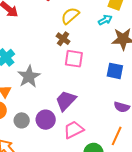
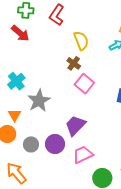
yellow semicircle: (70, 16) -> (81, 41), turned 108
pink square: (74, 59) -> (84, 84), turned 30

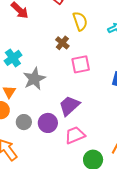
brown cross: (74, 63) -> (62, 43), moved
pink square: (84, 84) -> (81, 64), turned 36

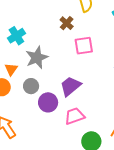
gray circle: (24, 122) -> (31, 86), moved

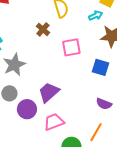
pink square: (84, 46) -> (71, 47), moved

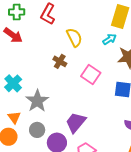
pink square: (71, 47) -> (91, 74), turned -36

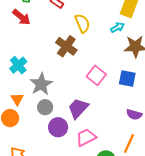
brown cross: (60, 61) -> (66, 46), size x1.5
pink square: (91, 74) -> (96, 75), moved
gray circle: (37, 130) -> (45, 107), moved

